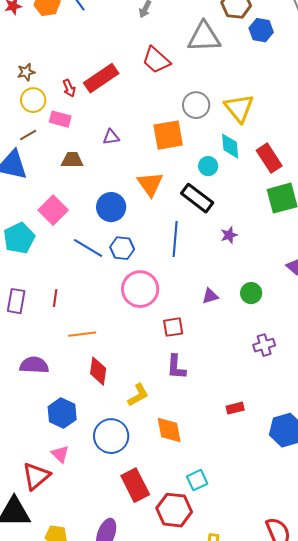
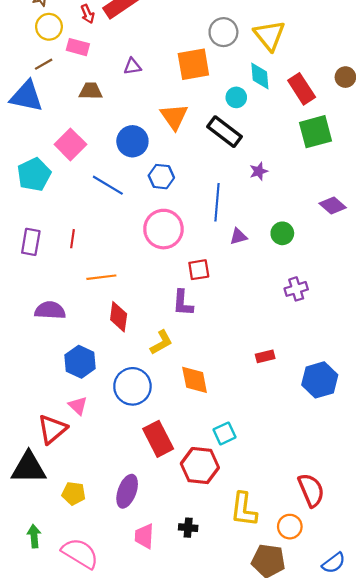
blue line: (175, 239) -> (217, 202), moved
blue hexagon: (122, 248) -> (161, 177), moved
purple L-shape: (176, 367) -> (183, 303), moved

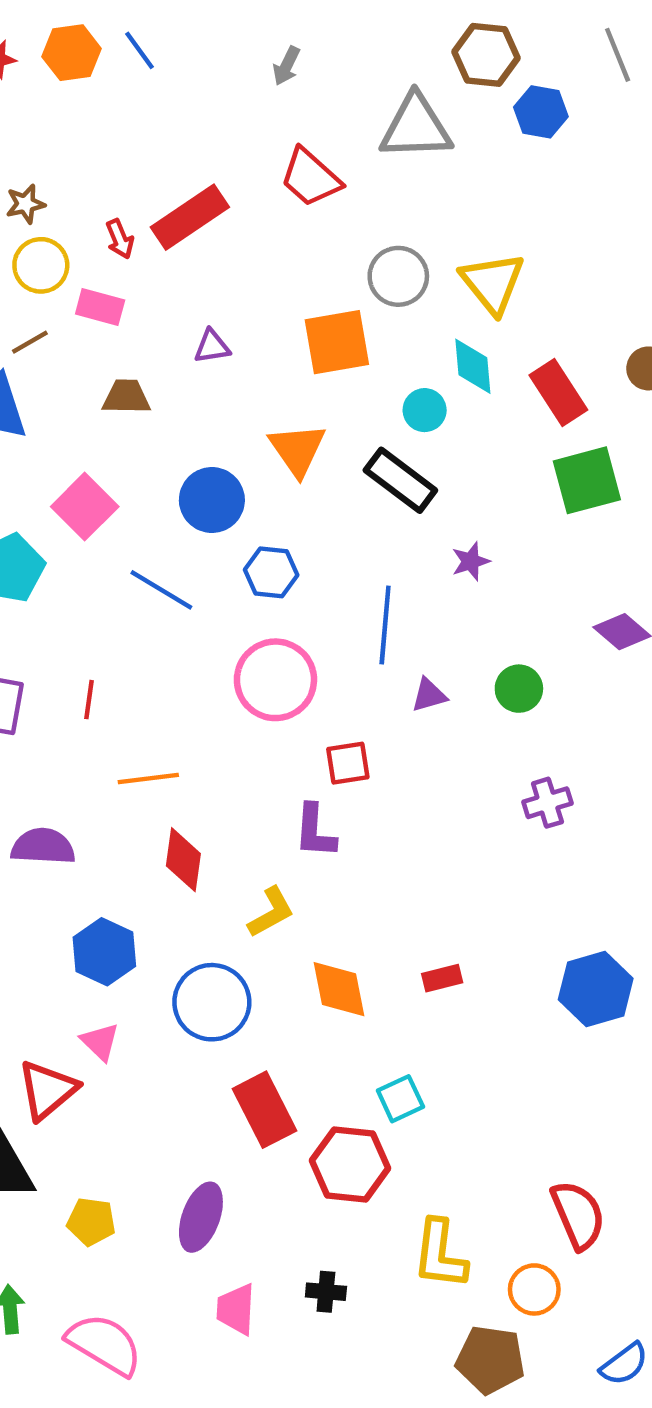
red rectangle: (265, 356) -> (442, 978), moved

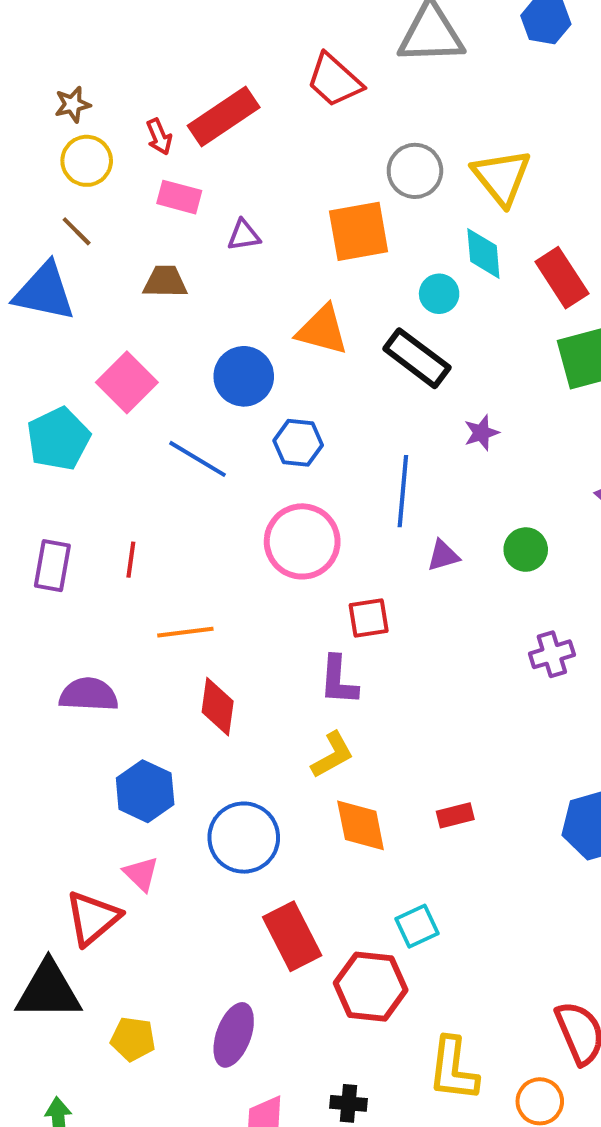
pink rectangle: (100, 307) -> (179, 197), moved
brown line: (30, 342) -> (77, 231), turned 75
orange triangle: (297, 450) -> (322, 330), turned -40
yellow L-shape: (271, 912) -> (332, 755), moved

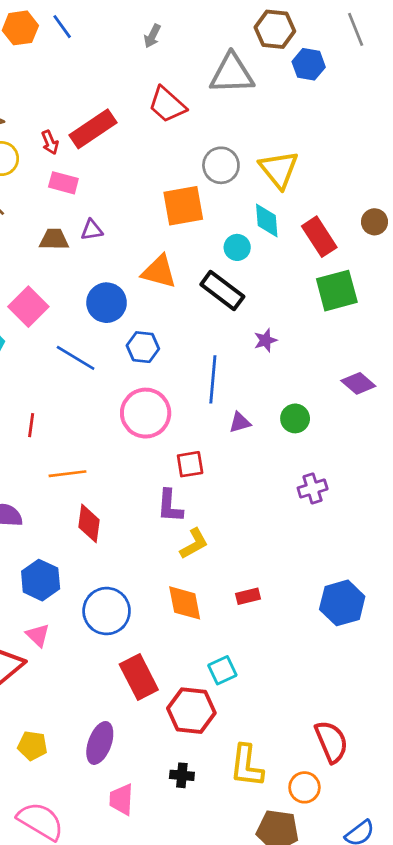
purple triangle: (244, 235) -> (92, 230), moved
yellow L-shape: (332, 755) -> (194, 544), moved
black cross: (348, 1103) -> (182, 775), moved

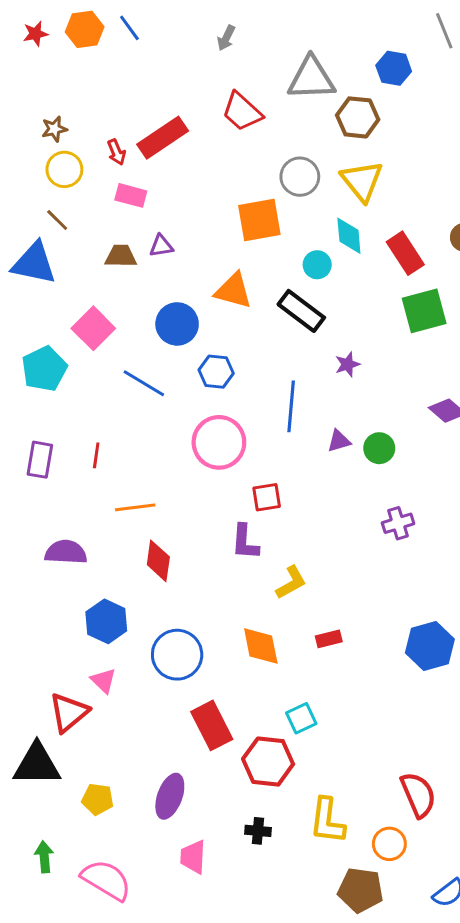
brown hexagon: (275, 29) -> (358, 117), moved
purple triangle: (240, 422) -> (339, 441), moved
yellow L-shape: (194, 544) -> (291, 582), moved

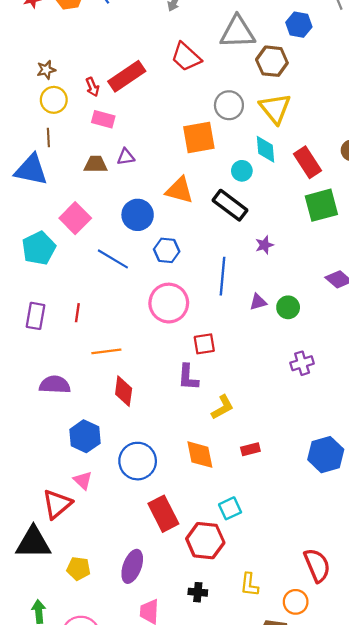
brown line: (57, 220) -> (48, 137), turned 42
yellow L-shape: (327, 821) -> (249, 585), size x0.7

